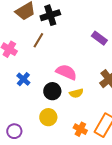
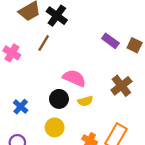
black cross: (50, 15) -> (57, 16), turned -36
blue cross: (23, 79) -> (21, 107), moved

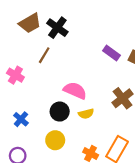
pink cross: (12, 53) -> (15, 75), moved

